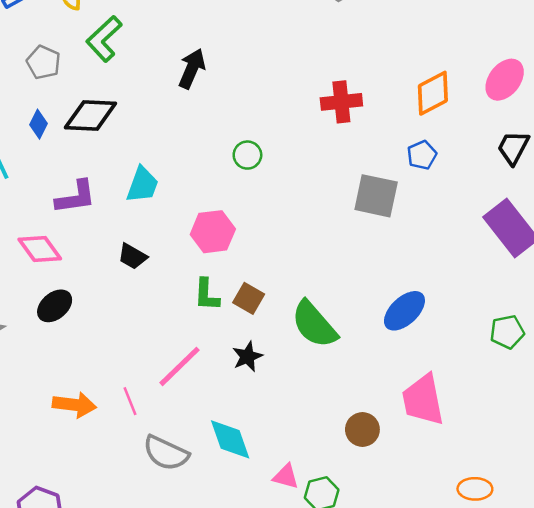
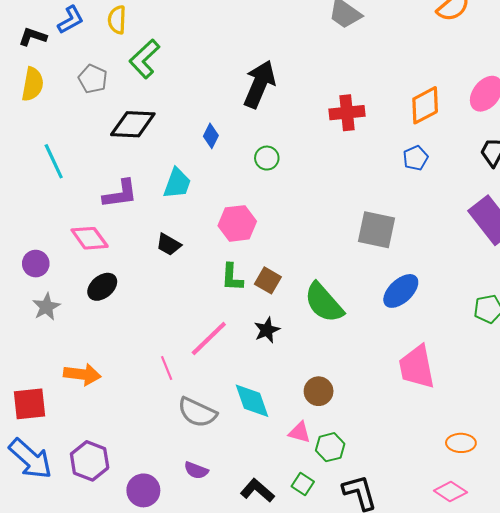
black arrow: (192, 69) -> (259, 84), moved, size x1.4
blue diamond: (39, 124) -> (211, 136), moved
gray square: (376, 196) -> (377, 230), moved
orange arrow: (74, 405) -> (82, 374), moved
brown circle: (362, 430) -> (319, 391), moved

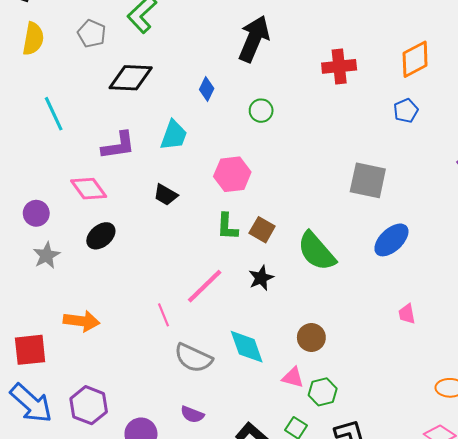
pink trapezoid: (417, 367) -> (407, 314), size x0.5

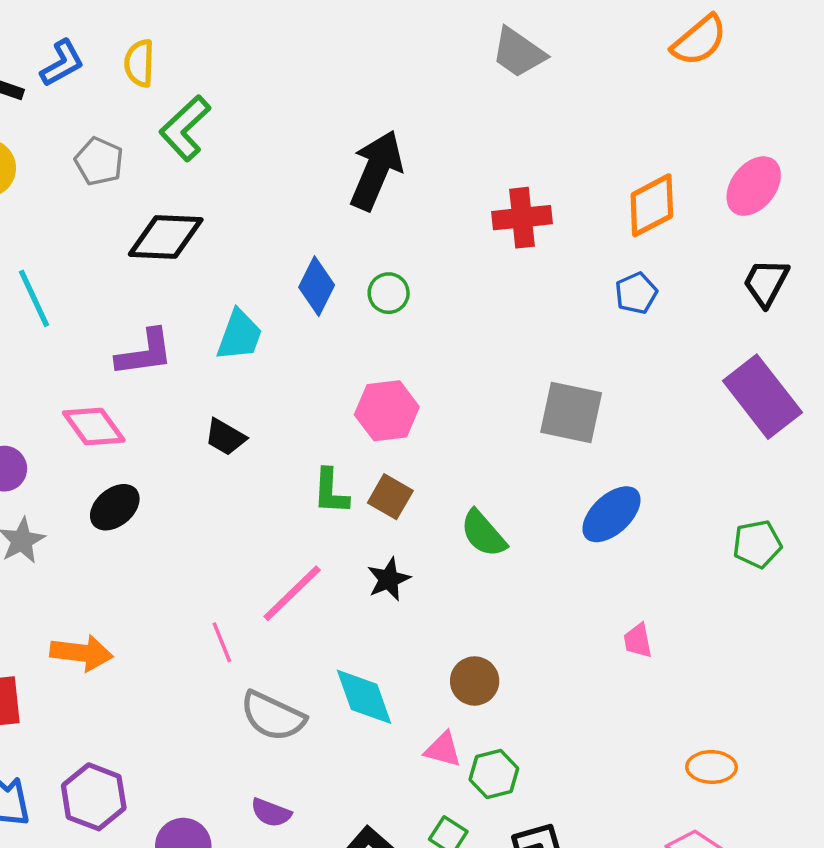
blue diamond: (207, 89) -> (317, 286), moved, size x1.4
pink hexagon: (232, 174) -> (387, 411), moved
green semicircle: (316, 251) -> (483, 534), size x0.7

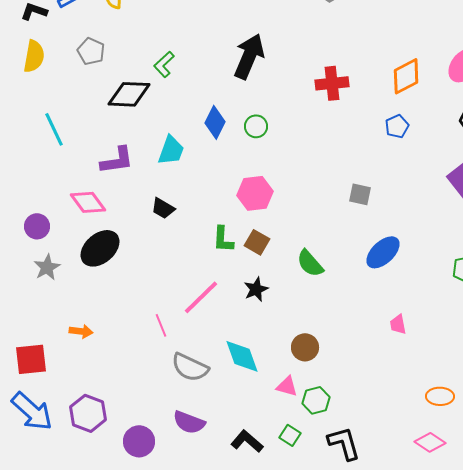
green L-shape: (185, 128) -> (164, 64), moved, size x0.7
gray square: (571, 412) -> (360, 194), size x0.6
black ellipse: (115, 507) -> (100, 248), size x1.4
orange arrow: (81, 653) -> (81, 331), size x0.7
purple semicircle: (271, 813) -> (189, 422), size x1.4

